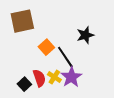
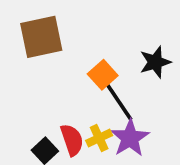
orange square: (46, 47) -> (103, 75), moved
yellow cross: (54, 77) -> (99, 138), turned 32

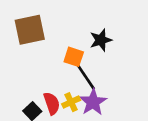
black star: (155, 62) -> (101, 40), moved
orange square: (103, 75) -> (74, 57), turned -30

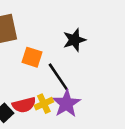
orange square: (74, 57) -> (32, 57), moved
red semicircle: (52, 103) -> (24, 105), turned 95

